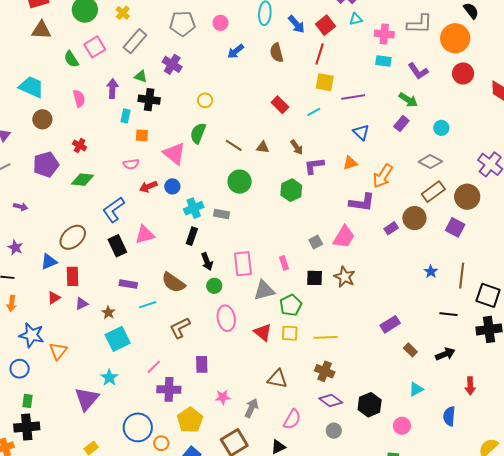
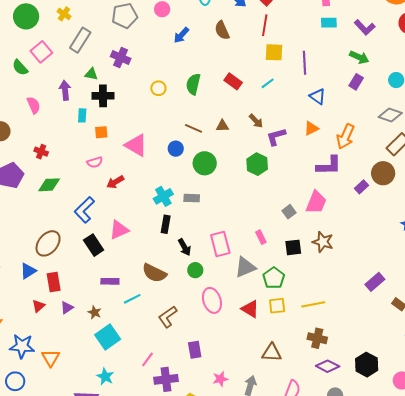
purple line: (353, 97) -> (304, 63), turned -75
green semicircle: (198, 133) -> (193, 84), moved
blue circle: (172, 186) -> (176, 149), moved

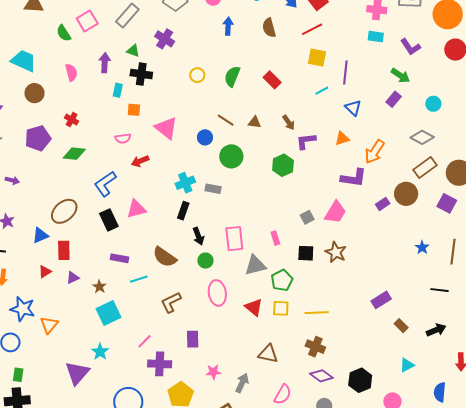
red line: (265, 25) -> (312, 29), turned 45
blue arrow: (181, 35) -> (228, 26), turned 132
cyan line: (268, 83) -> (322, 91), moved

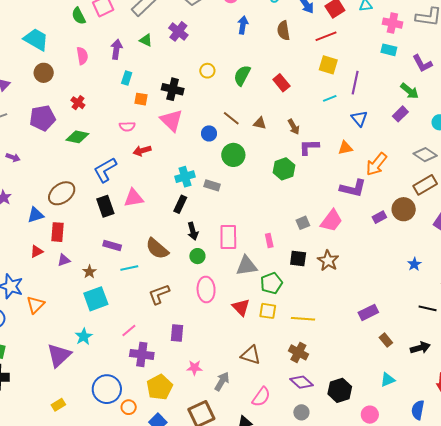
black cross: (141, 74) -> (173, 89), moved

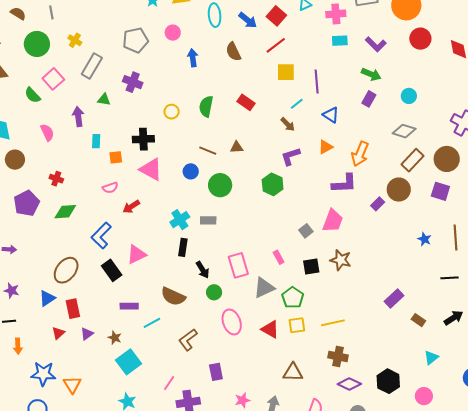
brown arrow: (294, 127) -> (288, 124), moved

